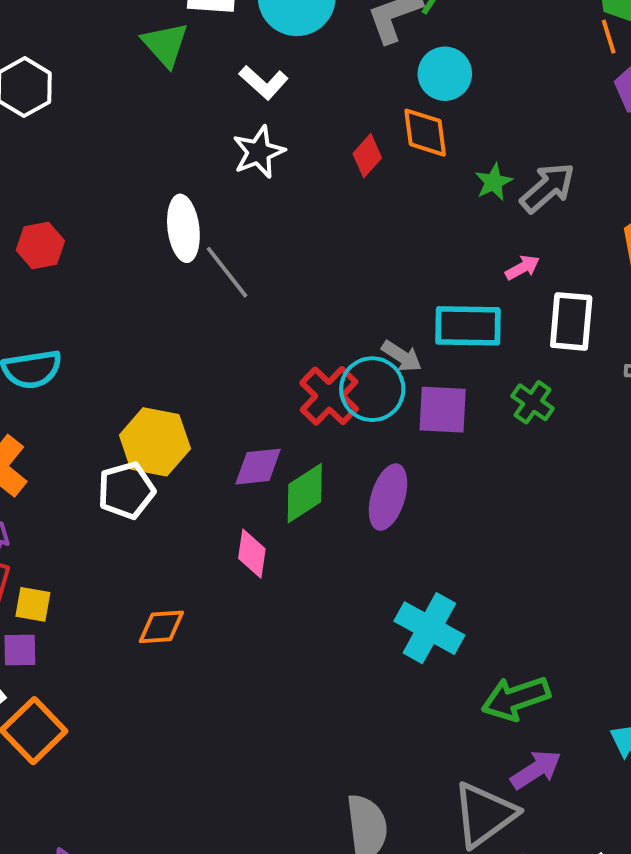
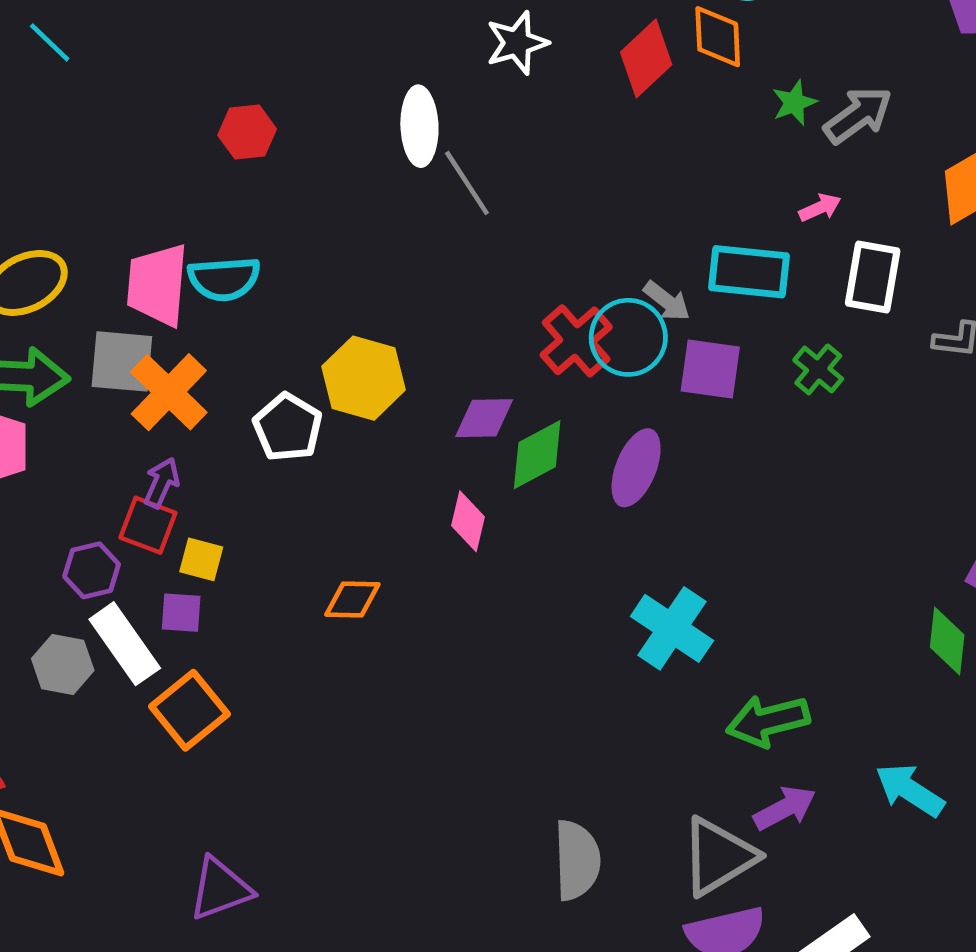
red diamond: (367, 156) -> (646, 58), size x1.5
white pentagon: (126, 490) -> (288, 427), moved, turned -30

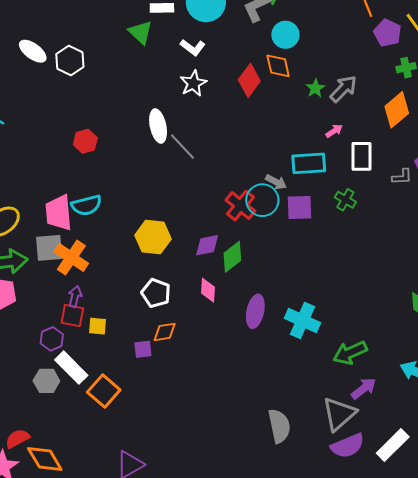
white pentagon: (288, 427) -> (156, 293), moved
purple ellipse: (636, 468) -> (255, 311), moved
purple square: (181, 613) -> (143, 349), moved

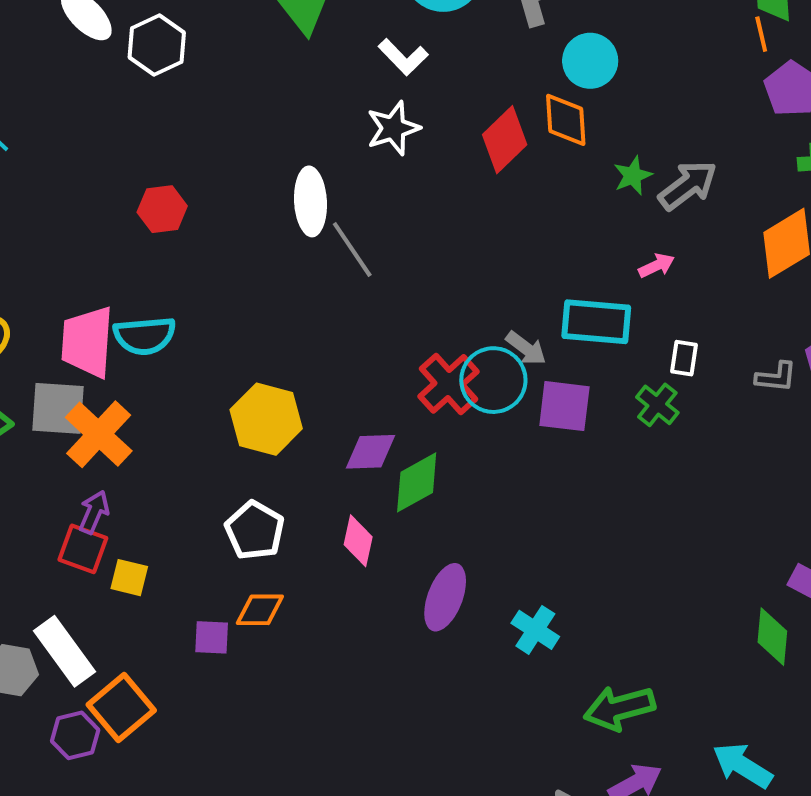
white rectangle: (362, 156) -> (684, 358), moved, size x0.6
cyan cross: (302, 321) -> (535, 630), size x0.7
purple hexagon: (52, 339) -> (75, 735), moved

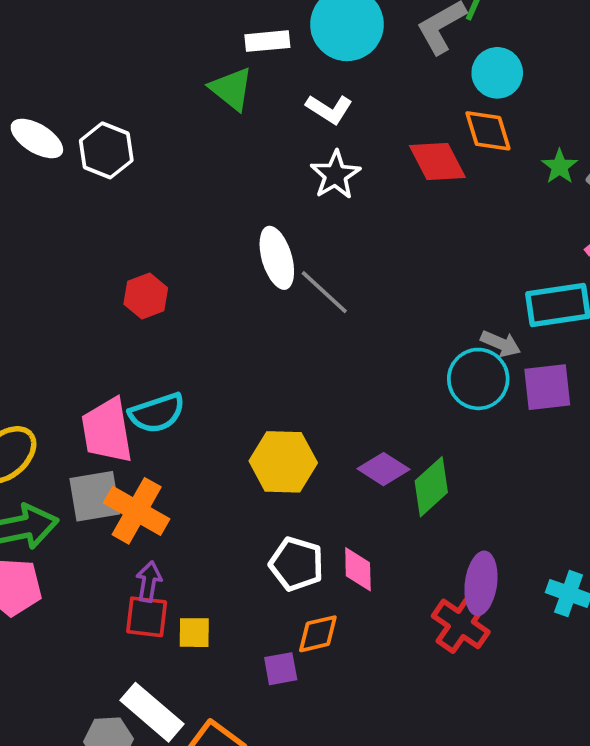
red diamond: (505, 140) -> (437, 162), turned -60
red cross: (449, 384) -> (461, 624), moved
purple diamond: (371, 452) -> (383, 469), turned 48
pink diamond: (358, 541) -> (358, 569), moved

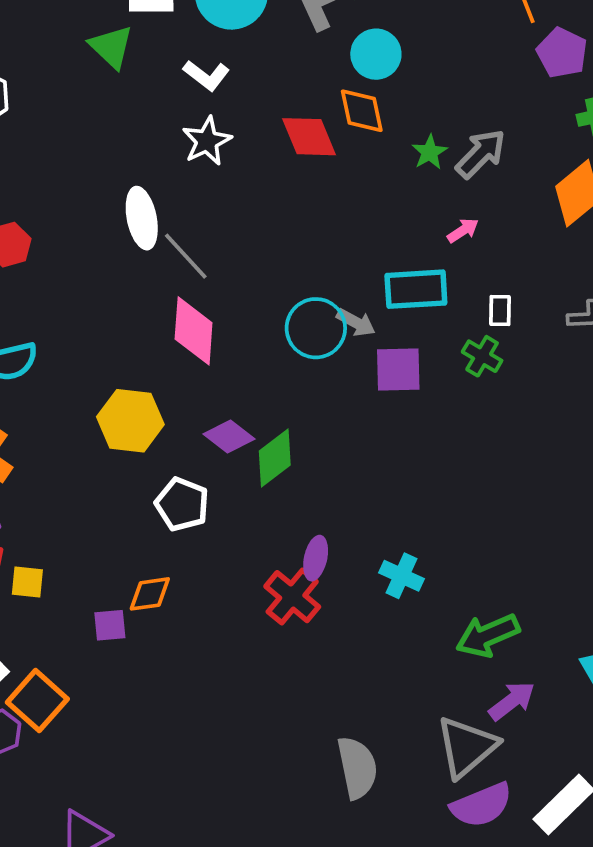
cyan circle: (478, 379) -> (316, 328), moved
white pentagon: (297, 564) -> (182, 504), moved
pink diamond: (358, 569) -> (194, 331), moved, size x1.5
purple ellipse: (481, 583) -> (316, 558), size x0.7

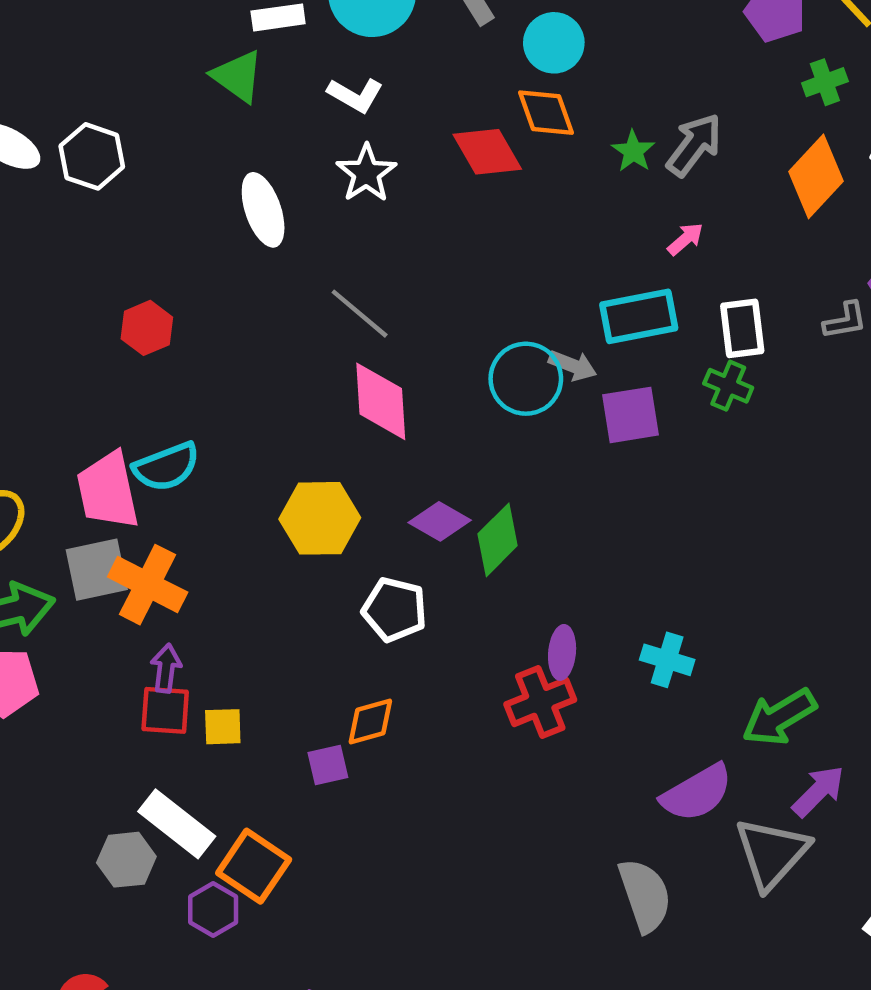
white ellipse: (142, 218) -> (263, 210), moved
white rectangle: (500, 310) -> (742, 328), size x1.5
red cross: (292, 597) -> (540, 702), turned 36
purple semicircle: (482, 805) -> (697, 793), moved

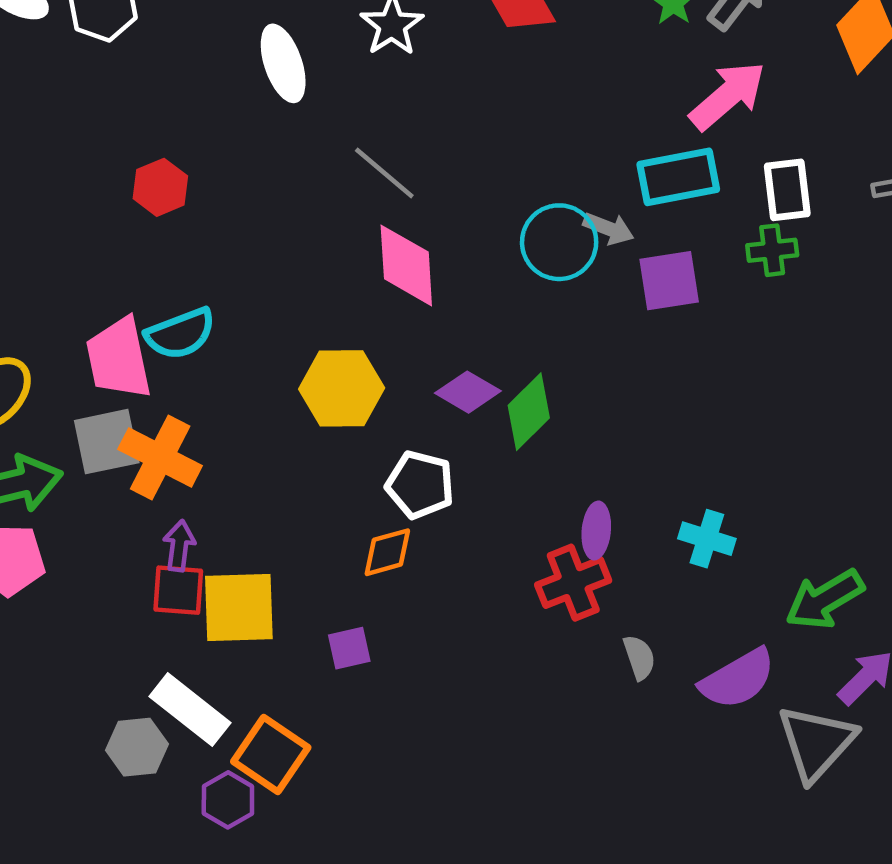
pink arrow: (685, 239) -> (728, 96), size x2.0
green cross: (728, 386) -> (772, 250), turned -30
orange diamond: (370, 721) -> (387, 552), moved
yellow square: (223, 727) -> (239, 607), size x1.8
gray semicircle: (645, 895) -> (639, 657), moved, size x0.6

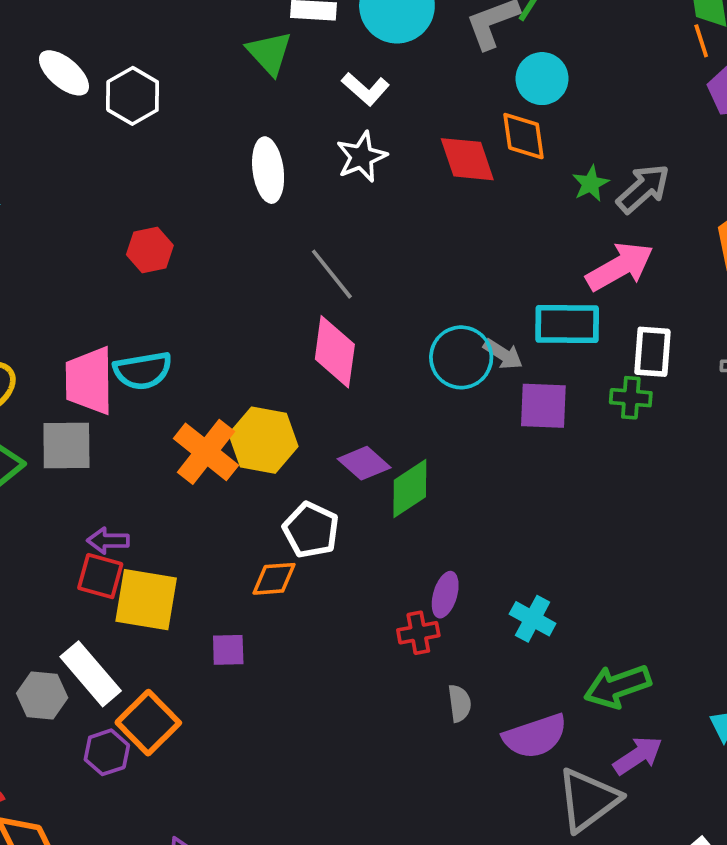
orange cross: (160, 458) -> (206, 452), moved
purple arrow: (179, 546) -> (108, 541), turned -108
red cross: (573, 583) -> (418, 633), size x0.7

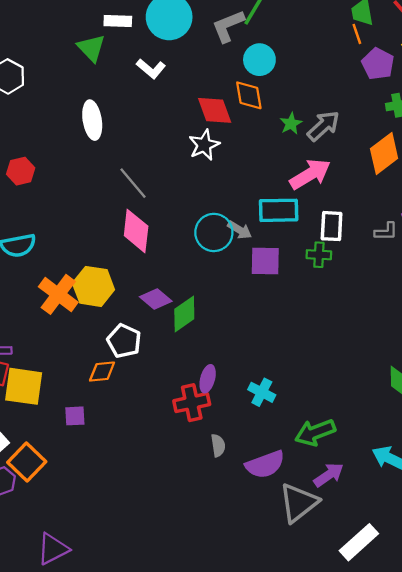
white star: (362, 157) -> (204, 145), moved
red cross: (418, 633) -> (192, 403), size x1.4

